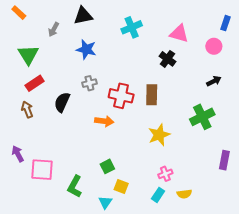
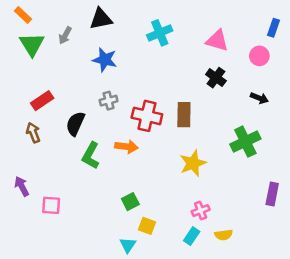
green triangle: (28, 55) -> (32, 44), moved
black cross: (167, 59) -> (216, 78), moved
black arrow: (214, 81) -> (259, 98), turned 48
pink square: (42, 170) -> (51, 205), size x0.7
green L-shape: (75, 187) -> (91, 156), moved

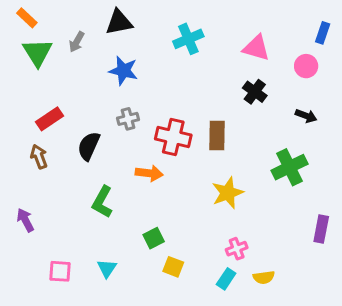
green L-shape: (91, 156) -> (102, 202), moved
pink square: (51, 205) -> (60, 271), moved
cyan triangle: (128, 245) -> (107, 268), moved

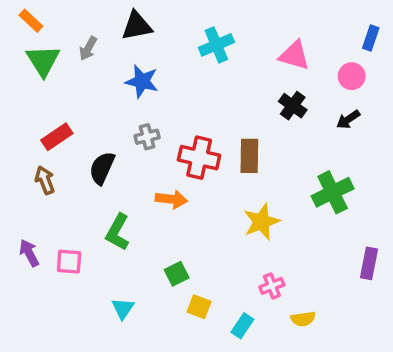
black arrow: (306, 116) -> (348, 119), moved, turned 125
pink square: (60, 271) -> (69, 262), moved
cyan rectangle: (226, 279) -> (242, 326), moved

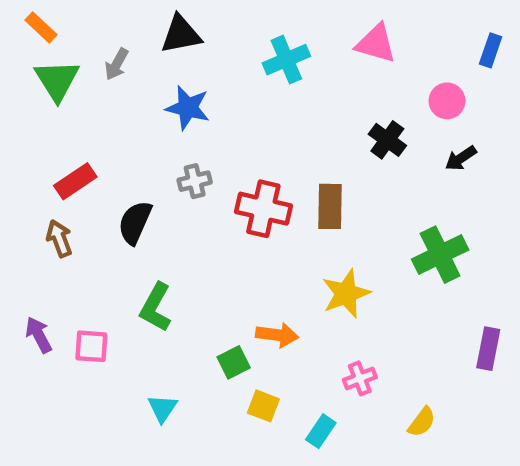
pink triangle: (294, 55) -> (376, 43), moved
pink circle: (352, 76) -> (447, 101), moved
orange arrow: (171, 199) -> (277, 335), moved
yellow semicircle: (303, 319) -> (422, 422), moved, turned -45

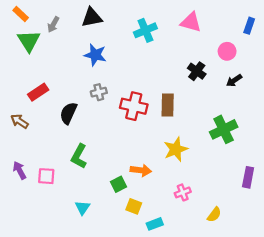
gray arrow: (117, 64) -> (53, 24), moved
brown arrow: (59, 239) -> (19, 121), moved, turned -36
cyan rectangle: (321, 431) -> (155, 224), moved, turned 35

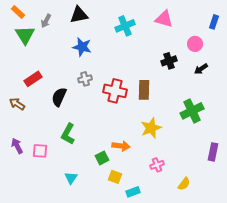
black cross: (197, 71) -> (169, 61), turned 35

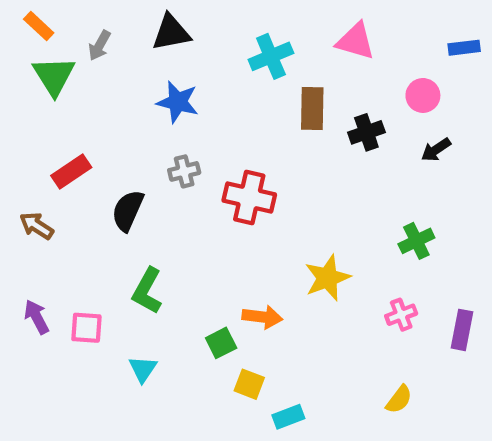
blue rectangle: (214, 22) -> (464, 48), turned 64
brown rectangle: (144, 90) -> (312, 108), moved
green cross: (192, 111) -> (416, 241), size x0.7
pink cross: (157, 165) -> (401, 315), moved
cyan triangle: (71, 178) -> (143, 369), moved

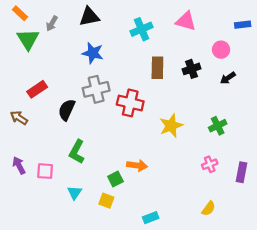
brown rectangle: (312, 108) -> (157, 68), moved
gray cross: (184, 171) -> (96, 89), size x1.6
yellow star: (327, 278) -> (171, 126), moved
yellow square: (249, 384) -> (106, 201), moved

